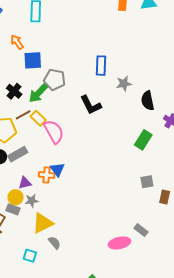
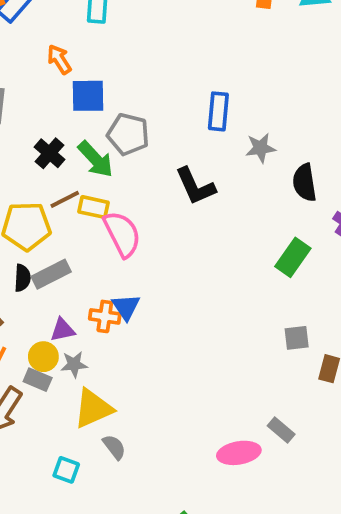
green arrow: (38, 93) -> (96, 159), turned -90
yellow rectangle: (38, 118) -> (94, 207), turned -35

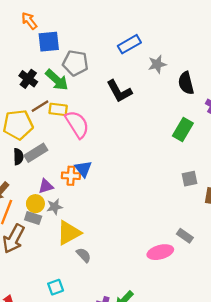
blue rectangle: (218, 111) -> (129, 44), turned 60
cyan square: (66, 470) -> (56, 287), moved, turned -35

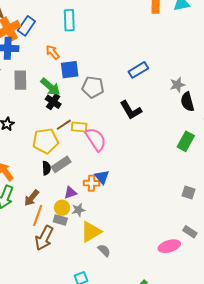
gray star: (157, 64) -> (177, 85), moved
green arrow: (57, 80) -> (50, 87), moved
gray square: (189, 179) -> (188, 193), moved, turned 32

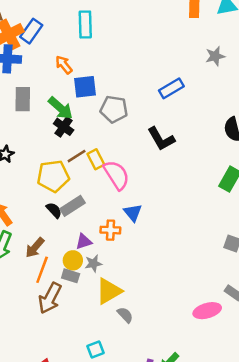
gray star: (177, 85) -> (215, 56), moved
yellow rectangle: (79, 127) -> (96, 159), turned 56
black semicircle: (46, 168) -> (54, 210), turned -40
blue triangle: (102, 177) -> (133, 213), moved

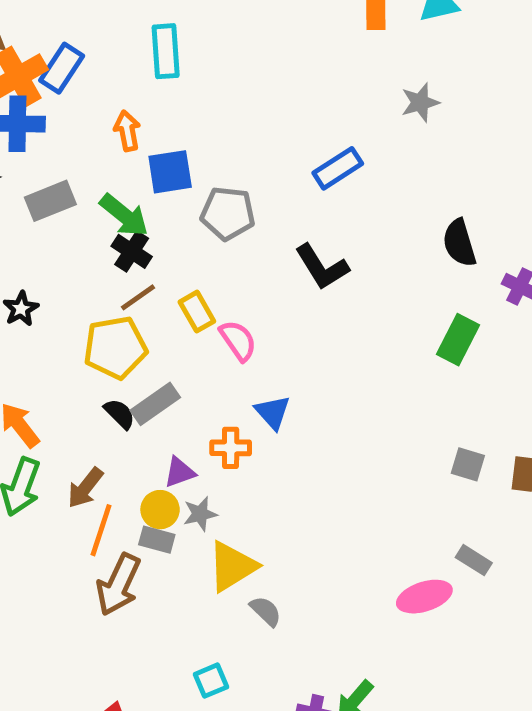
orange arrow: (64, 65) -> (127, 131), turned 30
gray rectangle: (23, 99) -> (50, 201), turned 70
brown line: (77, 156) -> (138, 297), moved
pink semicircle: (116, 175) -> (238, 340), size x0.7

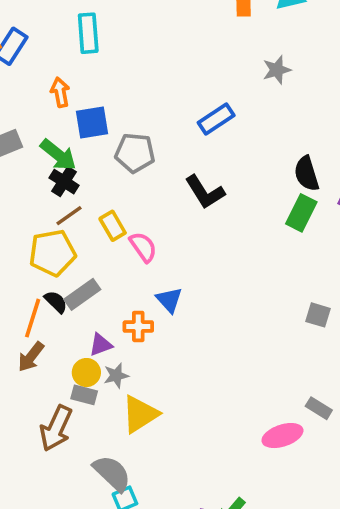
green rectangle: (458, 340) -> (301, 213), moved
gray square: (468, 464) -> (318, 315), moved
orange line: (101, 530) -> (33, 318), moved
gray semicircle: (266, 611) -> (112, 473), moved, size x1.6

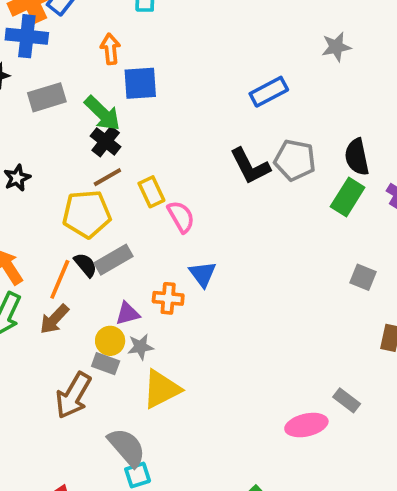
gray pentagon: (135, 153) -> (295, 160), moved
gray square: (318, 315) -> (363, 277), moved

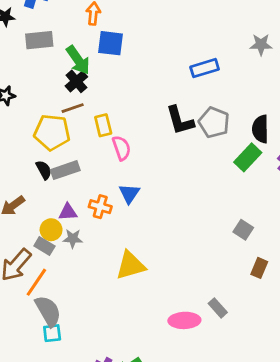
gray square: (363, 277) -> (243, 230), moved
orange line: (60, 279) -> (36, 282), moved
yellow triangle: (161, 389) -> (131, 265), moved

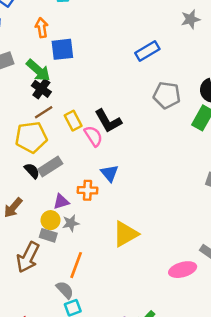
black L-shape: (180, 120) -> (108, 121), moved
orange line: (36, 282) -> (76, 265), moved
gray semicircle: (48, 311) -> (65, 290), size x0.7

